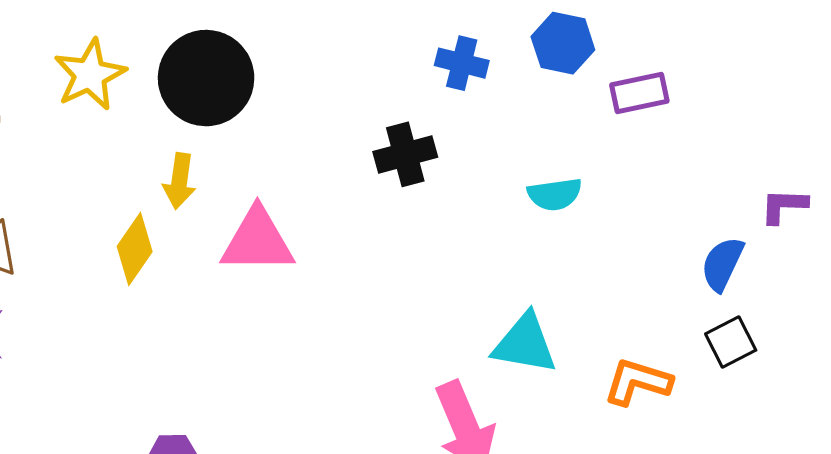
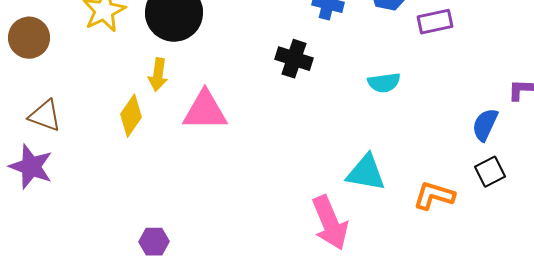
black cross: (405, 154) -> (294, 59), turned 33

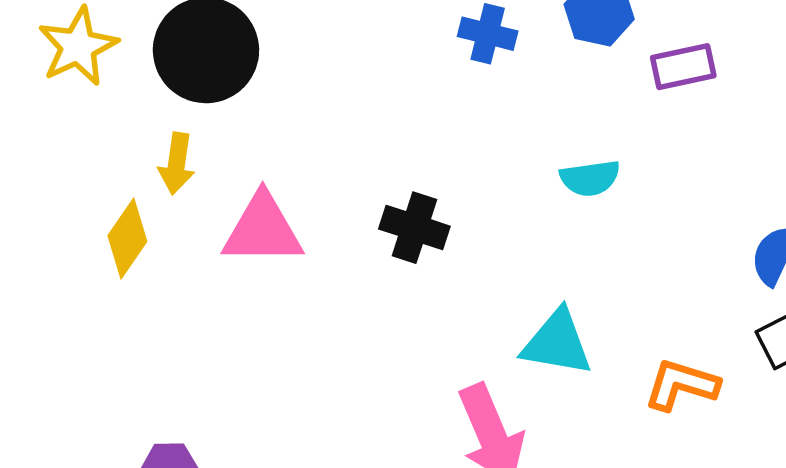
black cross: (294, 59) -> (414, 228), moved

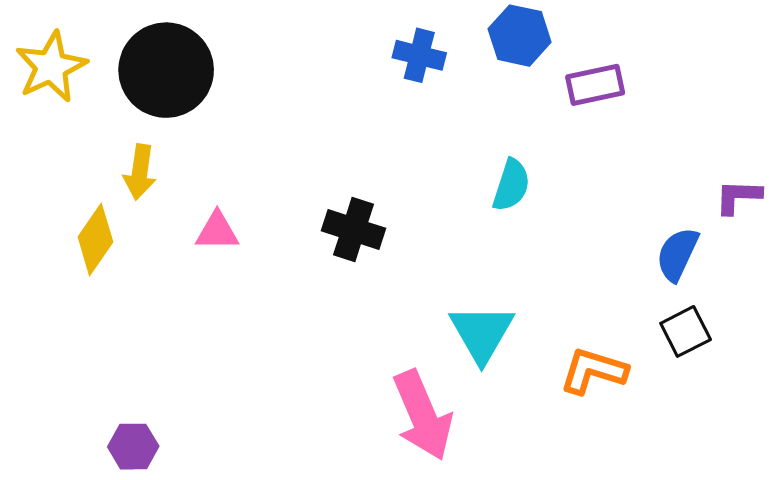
cyan semicircle: (590, 178) -> (511, 185), turned -64
pink triangle: (263, 229) -> (217, 231), size x0.6
cyan triangle: (557, 343) -> (482, 333), turned 50

